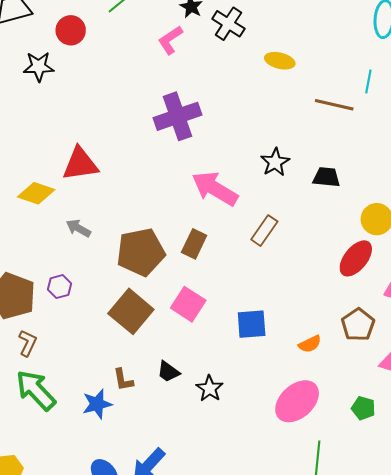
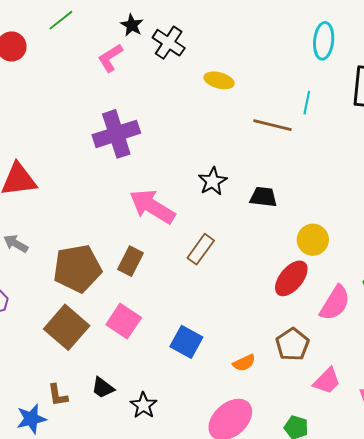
blue square: (252, 324) -> (186, 342), turned 32

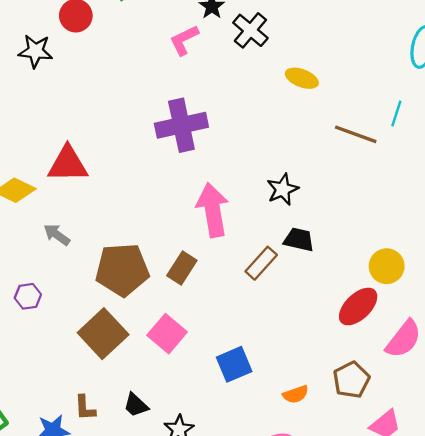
black trapezoid: (263, 197) -> (299, 240), moved
pink arrow: (152, 206) -> (213, 210), turned 42
blue square: (186, 342) -> (234, 364), turned 32

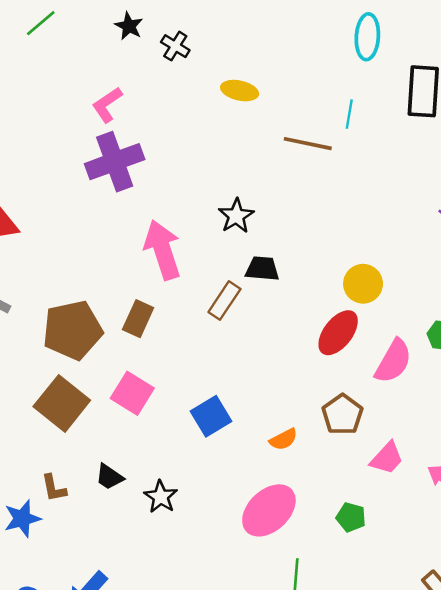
black cross: (250, 30) -> (175, 46), size x0.7
pink L-shape: (184, 40) -> (107, 105), moved

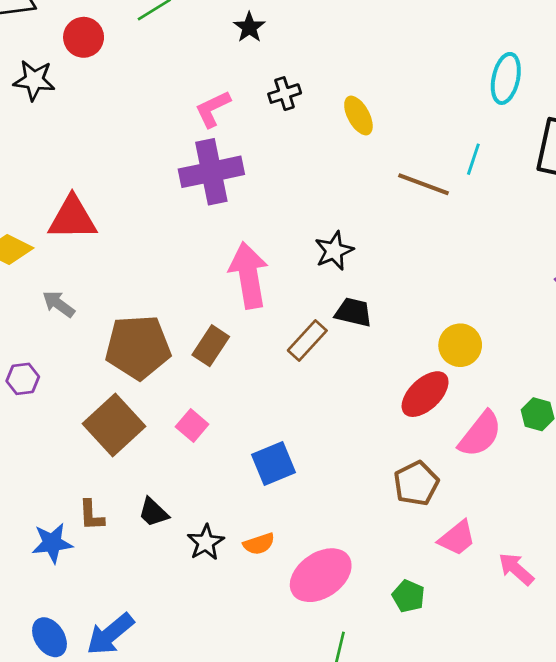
black cross: (175, 46) -> (285, 94), moved, turned 32
yellow ellipse: (240, 91) -> (358, 115), turned 40
pink square: (132, 393) -> (192, 426), size x0.7
orange semicircle: (283, 439) -> (259, 544), moved

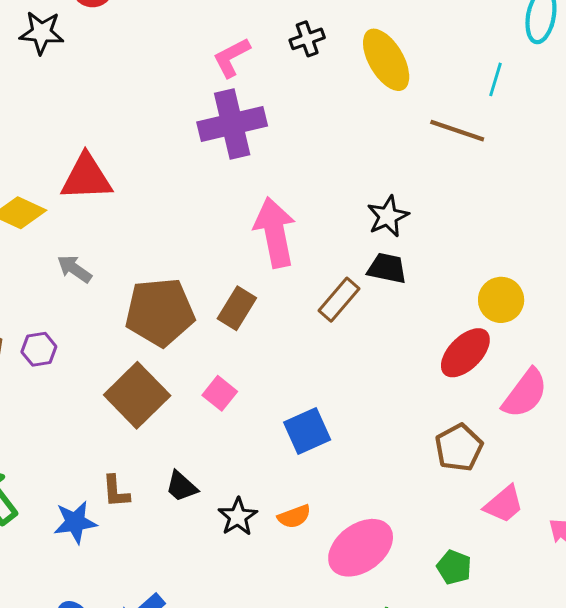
yellow ellipse: (358, 115) -> (386, 60), size x1.5
cyan line: (473, 159) -> (496, 79), moved
black star: (334, 251) -> (388, 216), moved

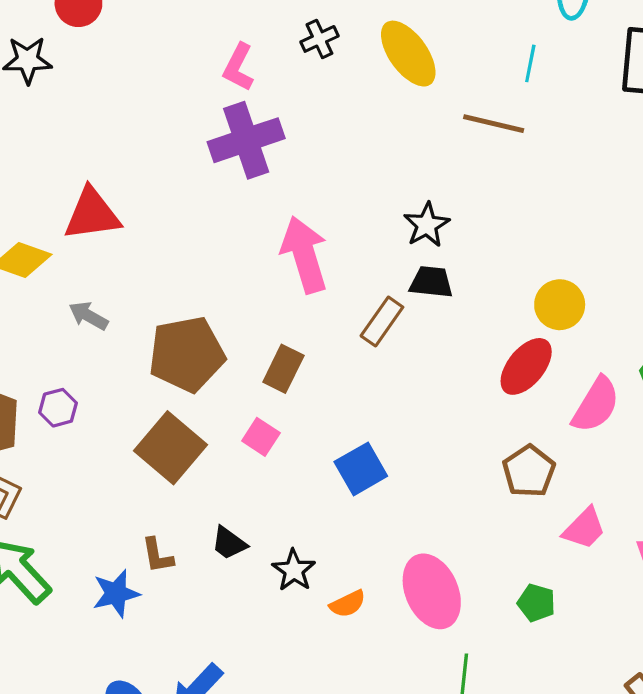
pink L-shape: (232, 57) -> (238, 67), turned -30
brown rectangle: (237, 308) -> (283, 369), moved
orange semicircle: (294, 517) -> (348, 604), moved
pink ellipse: (361, 548) -> (432, 591), turned -72

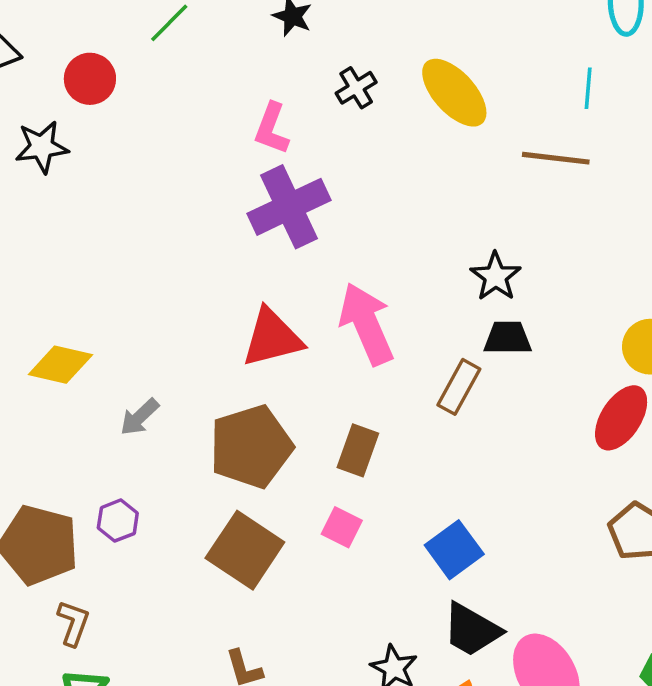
red triangle: (92, 214) -> (272, 338), moved
gray arrow: (88, 316) -> (140, 417), turned -66
black trapezoid: (229, 543) -> (472, 630), moved, size x1.5

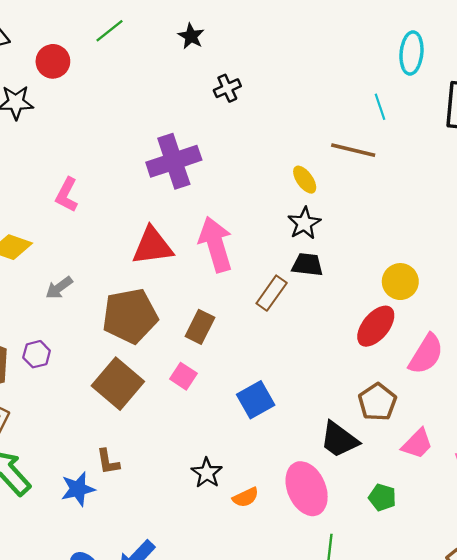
cyan line: (588, 88) -> (380, 107), turned -30
yellow ellipse: (454, 93) -> (305, 180), moved, size x0.6
pink L-shape: (272, 129) -> (67, 195), moved
black trapezoid: (472, 630) -> (339, 440), moved

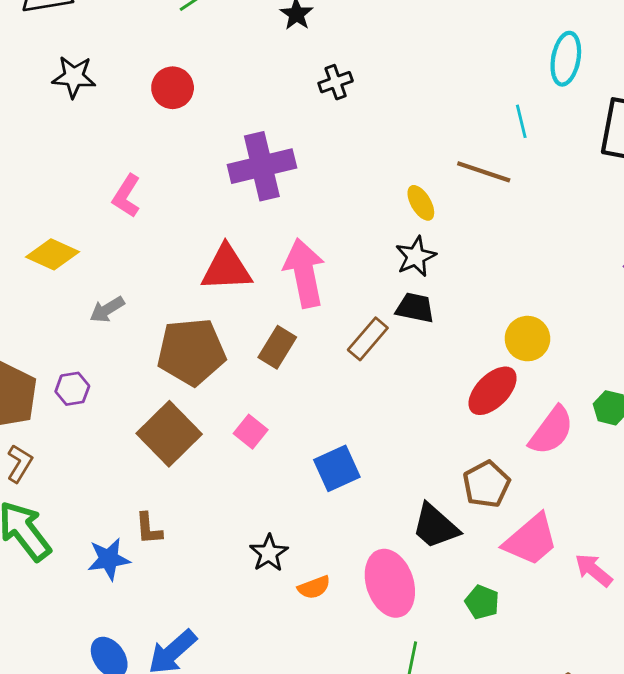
red circle: (53, 61) -> (173, 88), moved
brown rectangle: (200, 327) -> (277, 347), moved
pink trapezoid: (417, 444) -> (531, 540), size x1.4

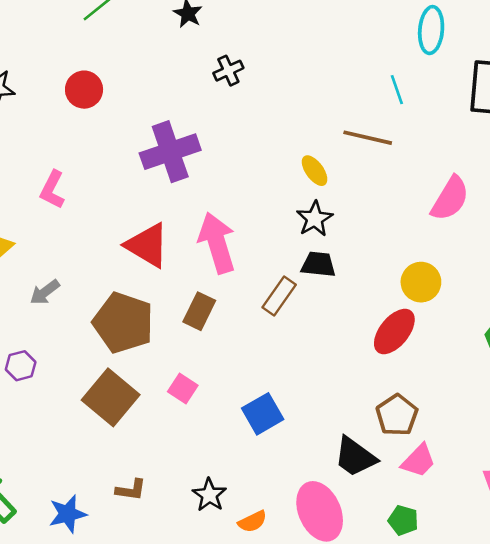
red triangle: (226, 268) -> (147, 245), turned 39
brown pentagon: (191, 352) -> (123, 323), turned 30
pink semicircle: (551, 431) -> (450, 198), moved
brown L-shape: (149, 529) -> (131, 490), moved, turned -72
pink trapezoid: (531, 540) -> (418, 461), moved, size x0.7

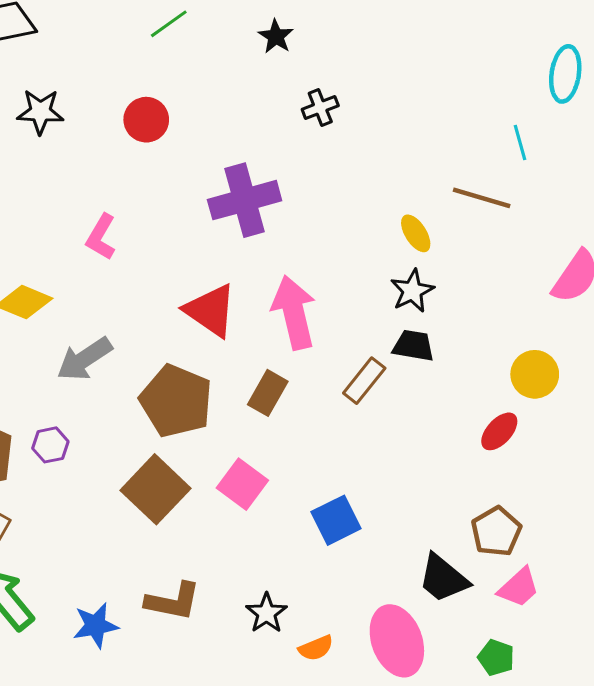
gray arrow: (45, 292) -> (84, 359), size x1.5
red ellipse: (394, 331) -> (499, 431), size x0.7
pink square: (183, 388) -> (242, 484), size x1.4
brown L-shape: (131, 490) -> (173, 601), size x1.5

